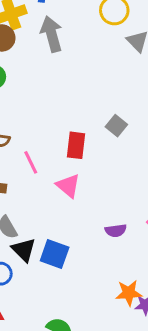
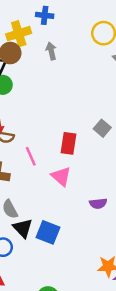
gray arrow: (52, 34) -> (51, 51), size x0.6
purple semicircle: (116, 231) -> (98, 203), moved

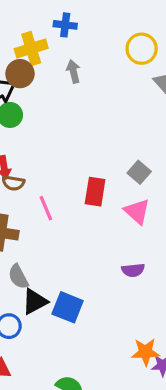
pink triangle: (61, 176) -> (137, 211), moved
black triangle: (23, 228) -> (35, 302), turned 45

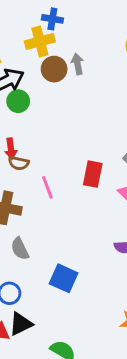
blue cross: (65, 25) -> (52, 19), moved
brown circle: (20, 74) -> (54, 69), moved
black triangle: (35, 302) -> (21, 324), moved

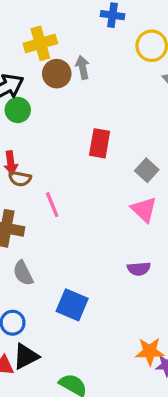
blue cross: (52, 19) -> (112, 15), moved
red rectangle: (93, 174) -> (100, 143), moved

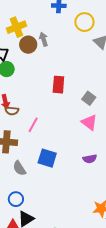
pink line: (52, 205) -> (33, 125), turned 56
blue square: (72, 305) -> (47, 158), moved

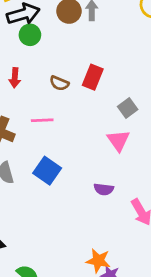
brown semicircle: (12, 111) -> (59, 83), moved
pink line: (33, 125) -> (42, 120), turned 42

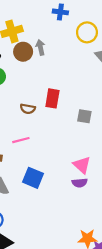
gray square: (128, 108) -> (84, 116), turned -32
pink triangle: (118, 141) -> (82, 165), moved

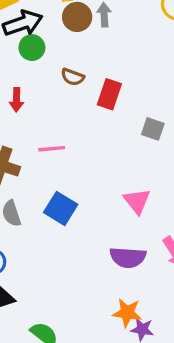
brown semicircle: (28, 109) -> (73, 77), moved
purple semicircle: (80, 183) -> (128, 257), moved, size x1.5

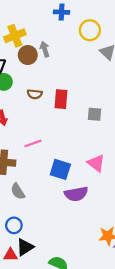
blue square: (61, 208) -> (60, 169), moved
purple semicircle: (128, 257) -> (76, 194), moved

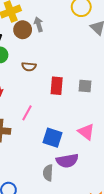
red rectangle: (61, 99) -> (57, 86), moved
pink line: (33, 143) -> (27, 113), turned -42
gray semicircle: (18, 191) -> (48, 173), moved, turned 35

